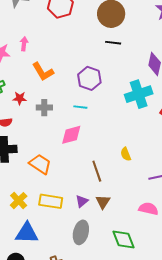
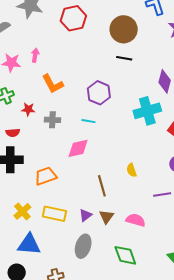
orange trapezoid: (40, 164) -> (46, 176), turned -55
pink semicircle: (148, 209) -> (136, 220), moved

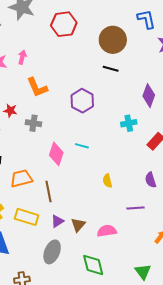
cyan cross: (147, 111) -> (129, 123), size x0.6
cyan line: (89, 121) -> (82, 146), moved
pink diamond: (78, 148) -> (56, 154), turned -65
brown line: (102, 186) -> (48, 191), moved
pink semicircle: (136, 220) -> (107, 231), turned -30

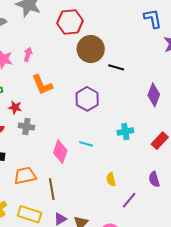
brown circle: (113, 40) -> (91, 49), moved
gray cross: (33, 123) -> (26, 127), moved
cyan cross: (129, 123) -> (125, 131), moved
purple line: (136, 208) -> (129, 200), moved, turned -48

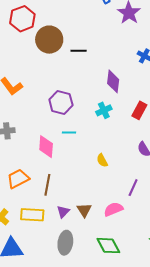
purple diamond: (154, 95) -> (113, 81), moved
purple hexagon: (87, 99) -> (61, 102), moved
brown line: (52, 189) -> (47, 185), turned 35
purple line: (129, 200) -> (133, 188), moved

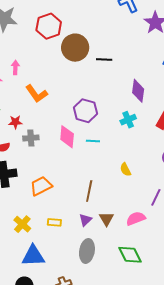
pink diamond: (46, 147) -> (67, 137), moved
brown line: (47, 185) -> (89, 191), moved
yellow rectangle: (32, 215) -> (54, 222), size x0.6

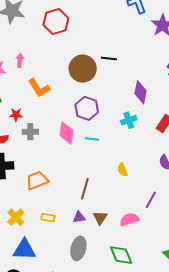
brown circle: (75, 48) -> (83, 69), moved
purple triangle: (85, 220) -> (79, 217), turned 32

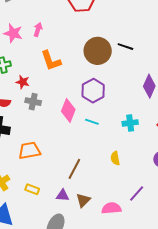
cyan cross: (129, 120) -> (130, 123), moved

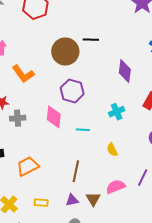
cyan line: (92, 122) -> (83, 130), moved
pink semicircle: (111, 208) -> (116, 187), moved

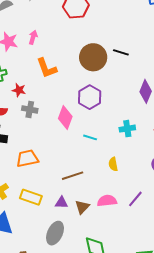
brown line: (76, 171) -> (73, 176), turned 45
yellow rectangle: (41, 203) -> (31, 197), size x1.5

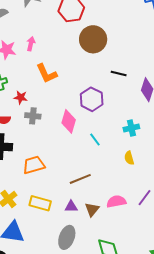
black line: (121, 52) -> (119, 73), moved
brown circle: (93, 57) -> (93, 39), moved
cyan line: (90, 137) -> (95, 139), turned 40
yellow semicircle: (113, 164) -> (129, 158), moved

